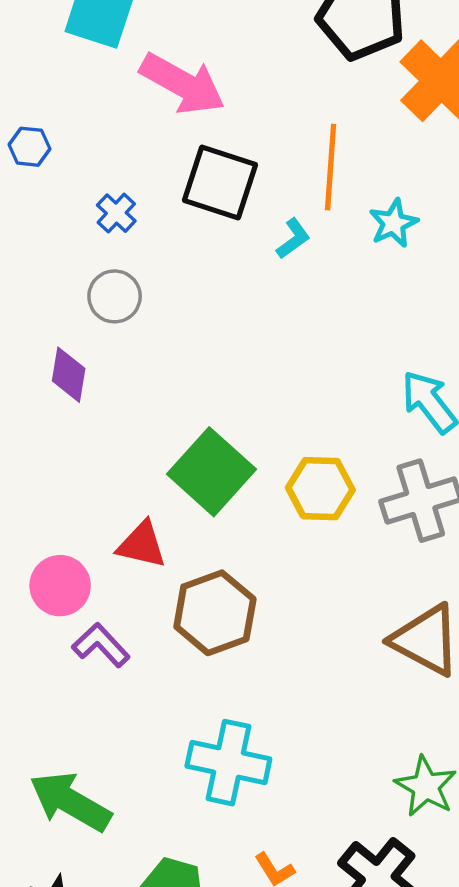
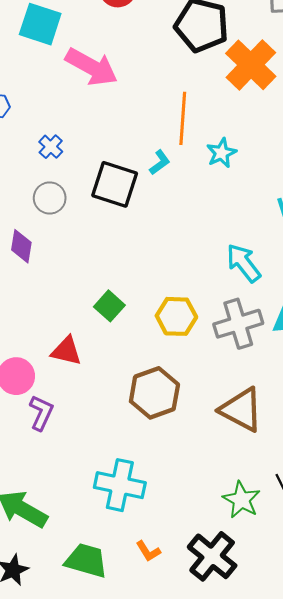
black square: (220, 182) -> (115, 184), moved
green square: (211, 472) -> (109, 306), size x0.6
brown hexagon: (215, 613) -> (154, 393), moved
purple L-shape: (101, 645) -> (41, 413), turned 68

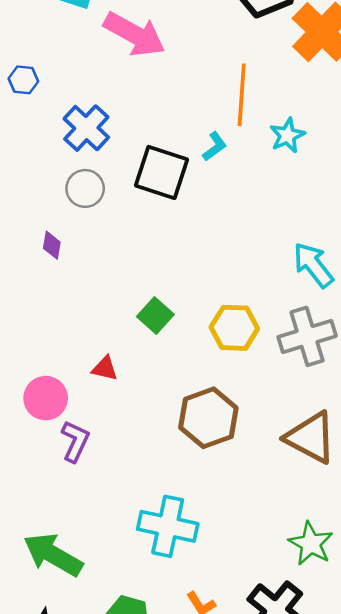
blue cross: (51, 147) -> (86, 128), size x1.6
purple diamond: (21, 246) -> (52, 245), size x0.7
red triangle: (66, 351) -> (105, 369), size x0.7

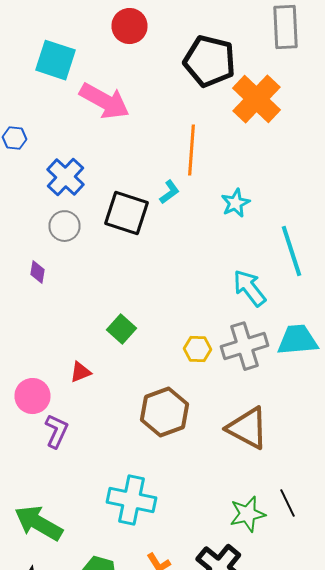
cyan star: (287, 135) -> (236, 203), moved
yellow hexagon: (234, 328) -> (198, 349), moved, size x0.7
red triangle: (105, 369) -> (80, 372), turned -35
green star: (311, 544) -> (248, 514), turned 30

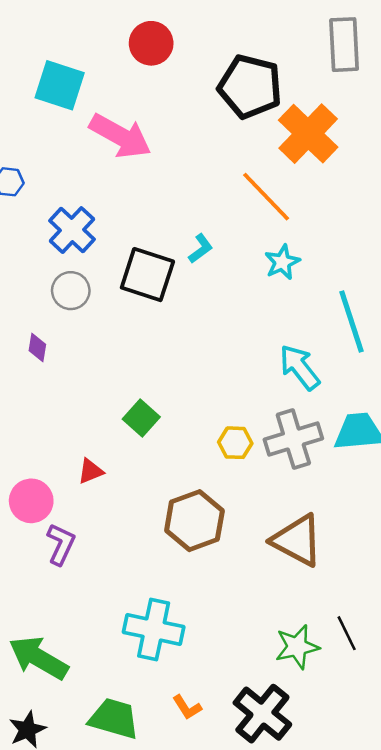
orange line: (192, 150) -> (266, 197), moved, turned -48

